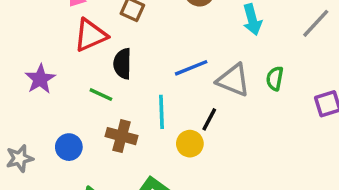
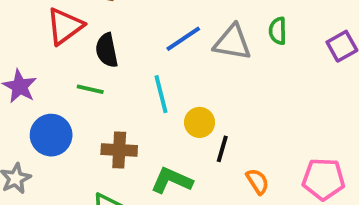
black line: (209, 119) -> (222, 149), moved
brown cross: (121, 136) -> (119, 150), moved
blue circle: (69, 147) -> (51, 135), moved, size x1.4

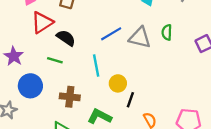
black semicircle: (107, 50) -> (66, 38), turned 132

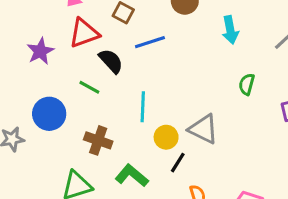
blue line: (111, 34) -> (150, 42), moved
gray triangle: (140, 38) -> (203, 129), moved
purple star: (14, 56) -> (40, 51), moved

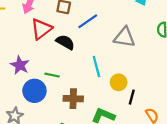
purple star: (40, 51) -> (20, 65), moved
green line: (89, 87) -> (52, 75), moved
gray triangle: (203, 129) -> (124, 37), moved

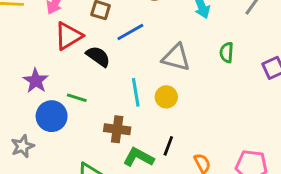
yellow circle: (119, 82) -> (166, 97), moved
black line: (132, 97) -> (168, 146), moved
brown cross: (73, 99) -> (117, 129), moved

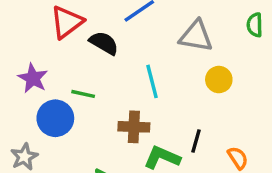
yellow circle: (166, 97) -> (219, 80), moved

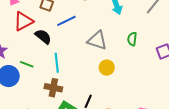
cyan line: (152, 81) -> (57, 63), moved

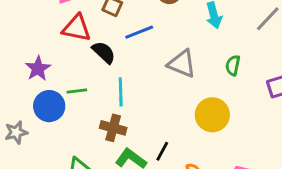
red triangle: (23, 21) -> (77, 28), turned 35
green line: (27, 64) -> (77, 91), turned -32
yellow circle: (107, 68) -> (212, 115), moved, size x1.5

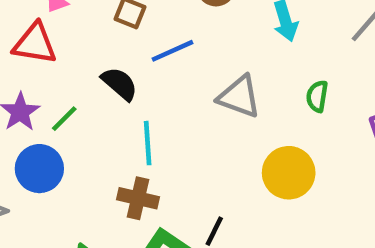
red triangle: (77, 28) -> (35, 44), moved
green line: (77, 91) -> (64, 119), moved, turned -36

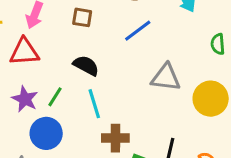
blue line: (173, 51) -> (138, 31), moved
gray triangle: (239, 97) -> (166, 77), moved
cyan line: (148, 143) -> (94, 104), moved

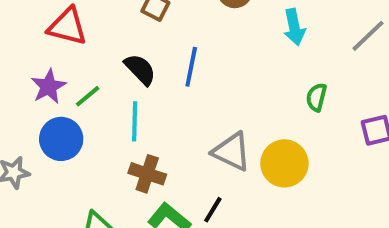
blue line: (138, 31) -> (191, 67), moved, turned -60
gray triangle: (166, 77) -> (231, 152), moved

